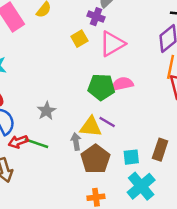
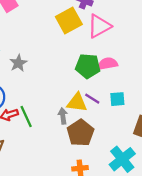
yellow square: (79, 39) -> (69, 20), size x1.6
gray star: (46, 111) -> (18, 63), moved
green line: (36, 143) -> (26, 117), turned 45
cyan square: (131, 157) -> (117, 99), moved

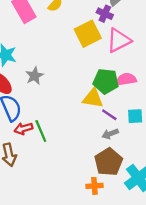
yellow triangle: (77, 103) -> (93, 98), moved
gray arrow: (63, 116) -> (110, 134), moved, turned -105
brown pentagon: (80, 133) -> (109, 162), moved

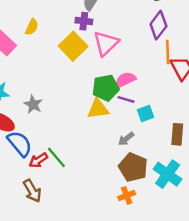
purple line: (109, 115) -> (126, 99), moved

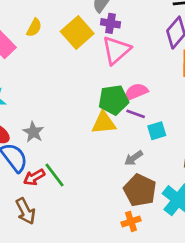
purple cross: (84, 21) -> (110, 23), moved
yellow square: (73, 46) -> (77, 32), moved
gray star: (33, 104) -> (33, 132), moved

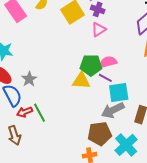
pink triangle: (116, 50) -> (99, 29), size x0.7
cyan square: (157, 131) -> (119, 93), size x1.5
gray arrow: (134, 158) -> (113, 110), moved, size x1.6
brown pentagon: (140, 190) -> (100, 134), turned 30

